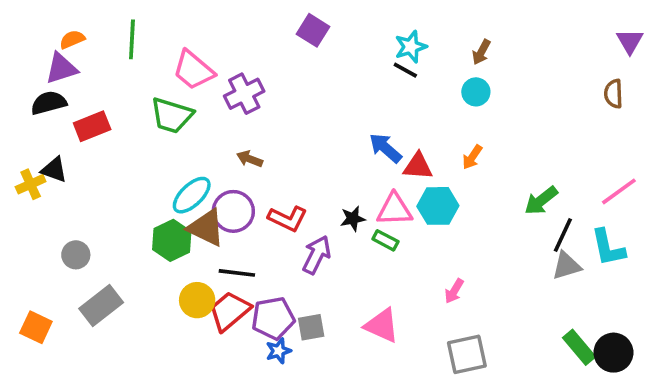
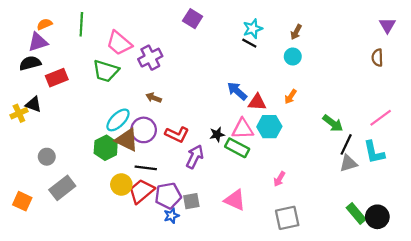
green arrow: (541, 201) -> (333, 123), turned -105
green rectangle: (385, 240) -> (237, 148), size x1.5

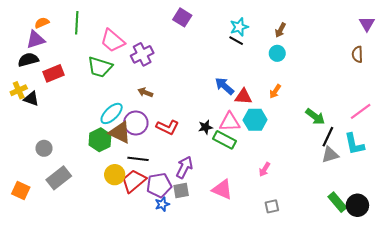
yellow cross: (19, 113) -> (19, 90), moved
purple arrow: (195, 157) -> (184, 167), moved
gray square: (287, 218) -> (272, 206), size x0.6

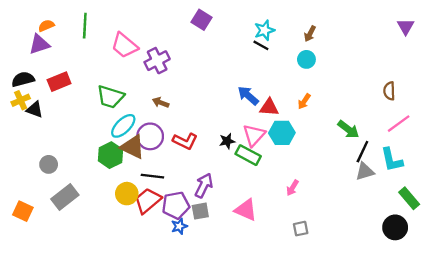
brown semicircle: (357, 54) -> (389, 91), moved
black semicircle: (28, 60) -> (23, 79), moved
green trapezoid: (100, 67) -> (110, 97), moved
pink triangle: (230, 122) -> (254, 135), turned -45
green rectangle: (337, 202) -> (409, 198), moved

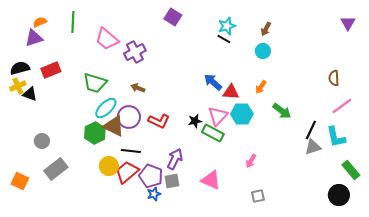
green arrow: (348, 129) -> (282, 111), moved
purple pentagon: (176, 205) -> (151, 176), turned 30

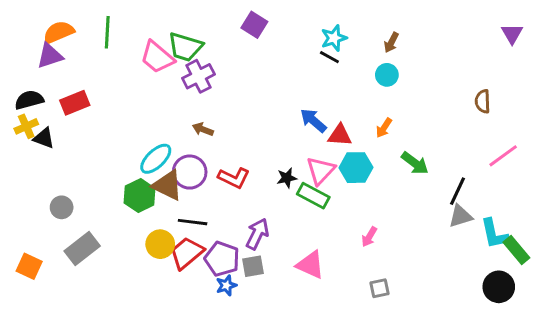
orange semicircle: (40, 22) -> (59, 32), size x1.5
brown semicircle: (334, 78) -> (483, 101), moved
green trapezoid: (95, 83) -> (185, 47), moved
cyan L-shape: (336, 137) -> (494, 234), moved

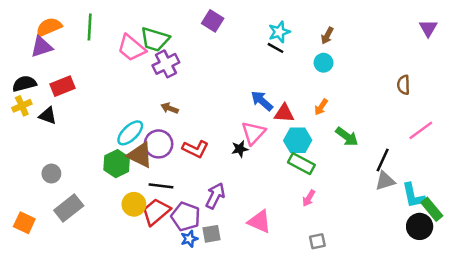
black triangle: (44, 138) -> (48, 116), moved
pink triangle: (321, 171) -> (253, 133), moved
green rectangle: (313, 196) -> (301, 164), moved
gray square: (253, 266) -> (211, 234), moved
black circle: (499, 287) -> (420, 226), moved

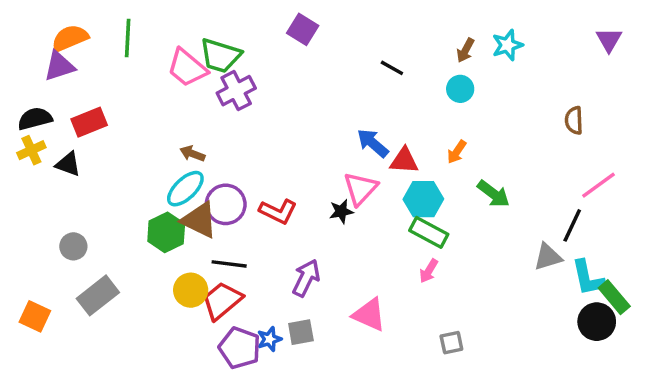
cyan star: (279, 32) -> (507, 45), moved
brown arrow: (170, 108) -> (192, 154), moved
black line: (383, 160) -> (572, 225), moved
pink arrow: (309, 198) -> (429, 271), moved
purple pentagon: (186, 217) -> (240, 348), moved

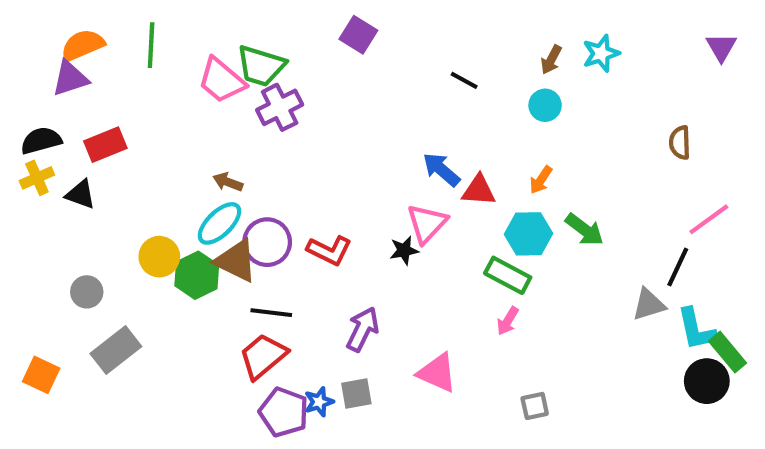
cyan hexagon: (423, 199) -> (528, 234), moved
yellow circle: (191, 290) -> (159, 257), moved

